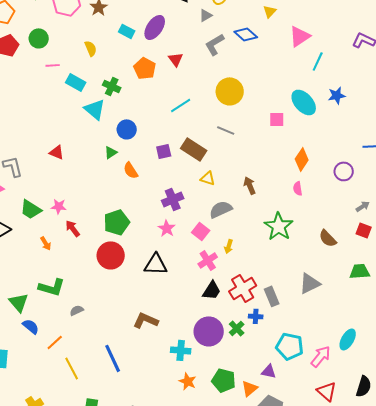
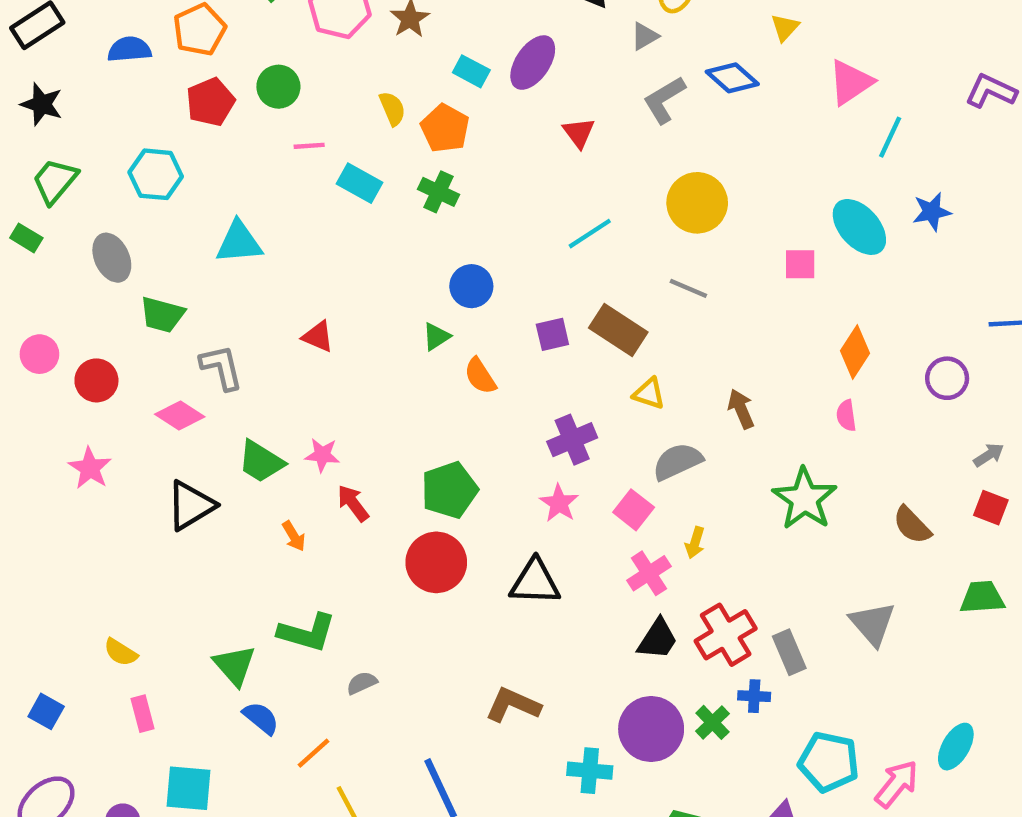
orange pentagon: (145, 68) -> (445, 128), moved
cyan triangle: (95, 109) -> (239, 242), moved, turned -45
gray triangle: (310, 283) -> (873, 624), turned -45

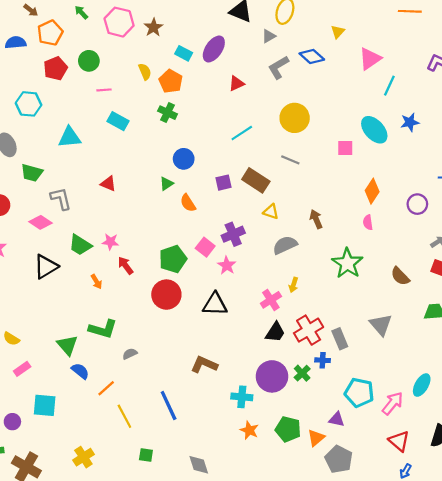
red triangle: (579, 133) -> (236, 83), turned 42
cyan rectangle: (360, 183) -> (118, 121), moved
pink square: (634, 510) -> (205, 247), moved
pink rectangle: (142, 714) -> (22, 369), turned 70

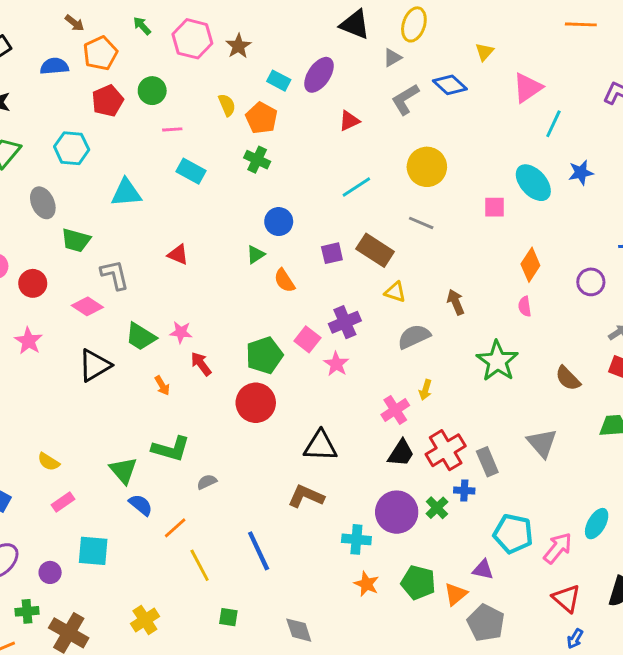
black triangle: (215, 304) -> (320, 446), moved

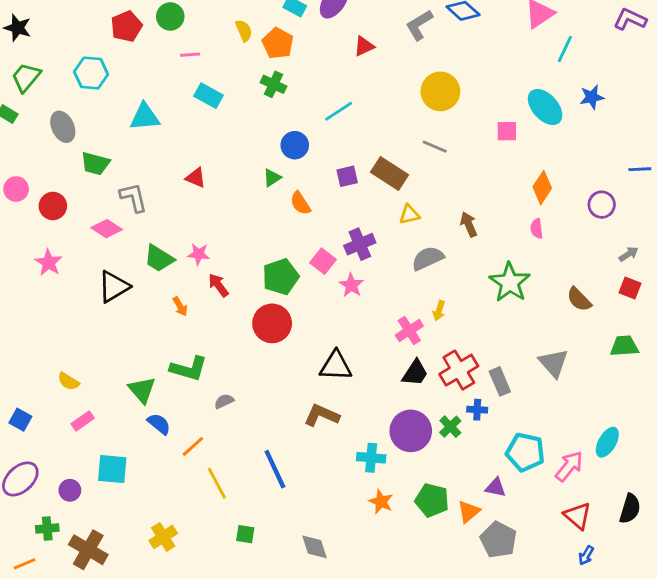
cyan line: (356, 187) -> (339, 111), moved
yellow triangle: (395, 292) -> (409, 214), turned -30

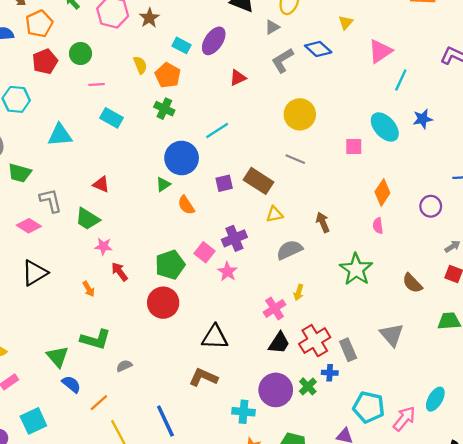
blue circle: (295, 145) -> (182, 158), size x1.5
green trapezoid: (159, 258) -> (87, 219), moved
cyan square: (112, 469) -> (33, 421), turned -30

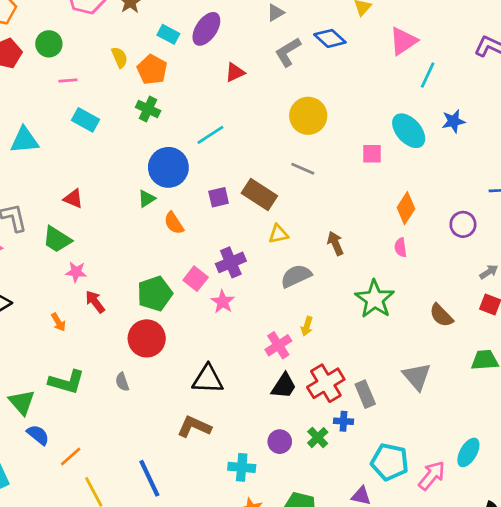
gray semicircle: (124, 366) -> (122, 382), moved, turned -84
purple circle: (276, 390) -> (280, 442), size x0.6

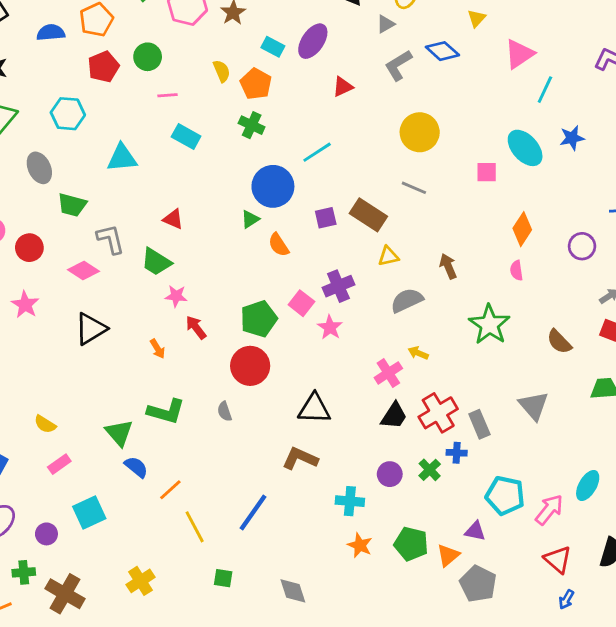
yellow arrow: (307, 326) -> (418, 353), turned 96
blue line: (149, 478) -> (253, 513), turned 60

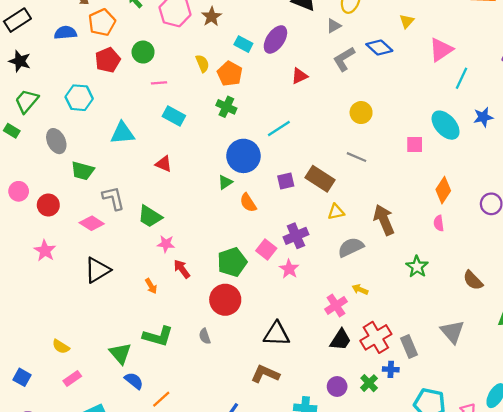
yellow circle: (420, 132) -> (361, 113), size x0.7
red triangle: (173, 219) -> (164, 164), moved
brown arrow: (448, 266) -> (384, 220), size x1.5
green star: (489, 325) -> (417, 267), size x0.7

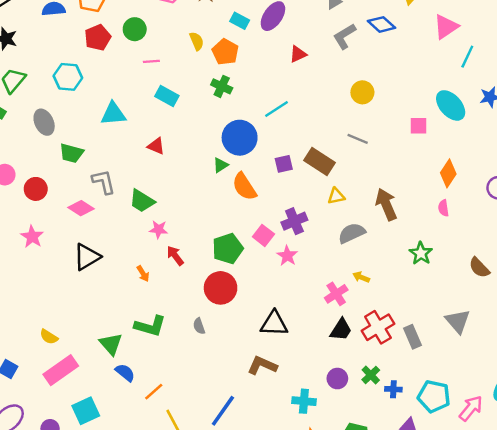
orange semicircle: (248, 203) -> (244, 187), size x1.4
blue cross: (391, 369) -> (393, 389), moved
pink rectangle: (72, 379) -> (61, 370), size x1.8

